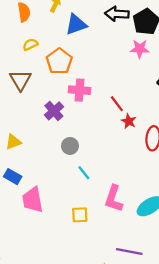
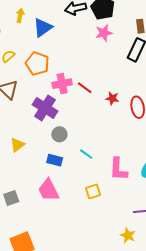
red line: (117, 104) -> (85, 88), moved
purple cross: (54, 111) -> (45, 108), size x1.4
gray circle: (70, 146) -> (59, 134), moved
blue rectangle: (13, 177) -> (55, 160), moved

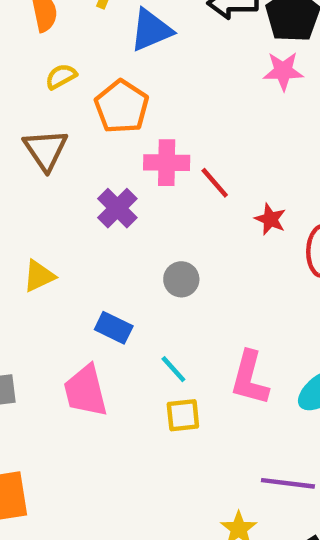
purple cross: (45, 108) -> (117, 208), size x0.7
gray circle: (59, 134) -> (181, 279), moved
cyan line: (86, 154) -> (173, 369), moved

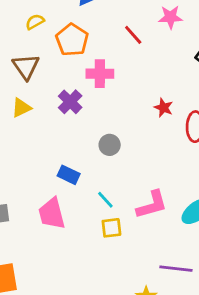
red line: (215, 183) -> (133, 35), moved
yellow triangle: (39, 276) -> (21, 108), moved
pink L-shape: (250, 378) -> (152, 205), turned -120

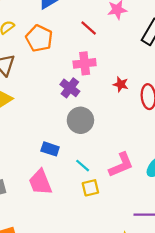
pink cross: (100, 74) -> (85, 63), moved
purple cross: (70, 102) -> (70, 88), moved
gray circle: (110, 145) -> (80, 120), size x1.5

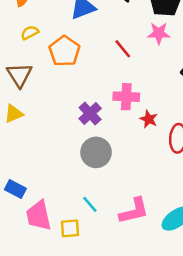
pink cross: (85, 63) -> (126, 97), moved
blue rectangle: (50, 149) -> (15, 189), moved
yellow square: (90, 188) -> (70, 228), moved

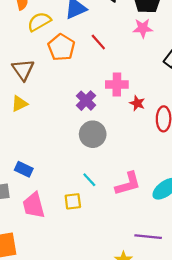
yellow semicircle: (30, 33) -> (39, 22), moved, size x1.5
red line: (123, 49) -> (98, 42), moved
pink trapezoid: (39, 215) -> (34, 205), moved

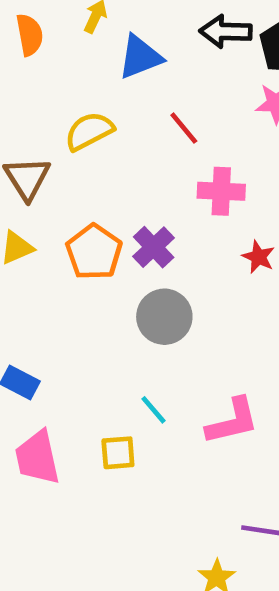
yellow semicircle: (39, 22) -> (89, 131), moved
orange pentagon: (61, 47) -> (94, 252), moved
pink cross: (117, 85) -> (221, 191), moved

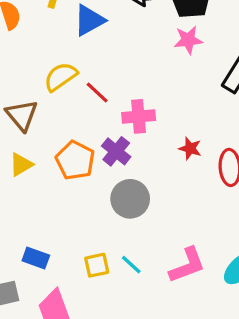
red line: (184, 128) -> (97, 92), moved
pink cross: (221, 191) -> (139, 116), moved
yellow square: (118, 453) -> (97, 265), moved

